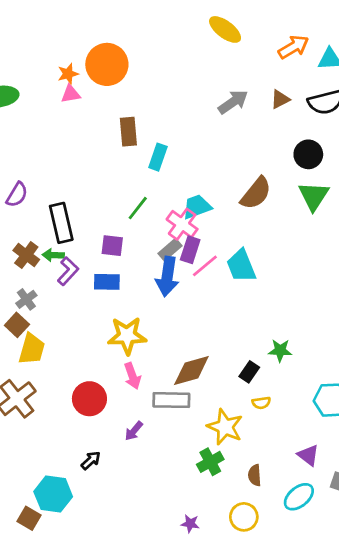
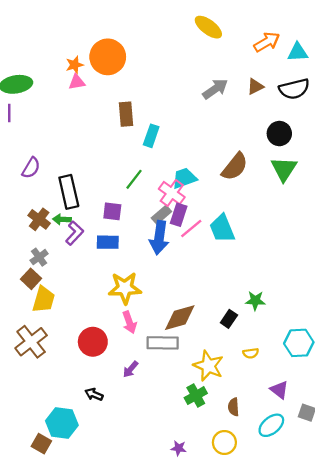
yellow semicircle: (261, 403) -> (251, 353), moved
black arrow: (91, 460) -> (94, 394), turned -114

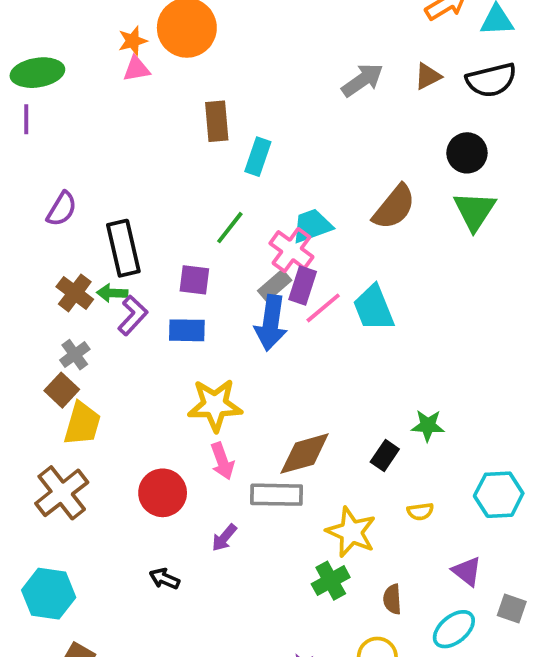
cyan hexagon: (62, 423) -> (49, 594), moved

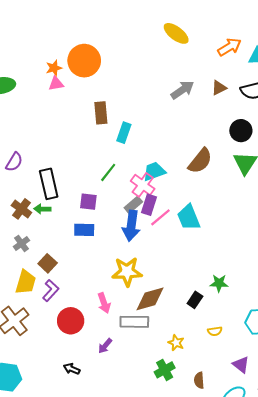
purple L-shape: (133, 315) -> (51, 290), moved
brown square: (62, 390) -> (48, 263), moved
yellow star: (215, 405) -> (127, 272), moved
yellow star: (351, 532) -> (176, 343), size x0.6

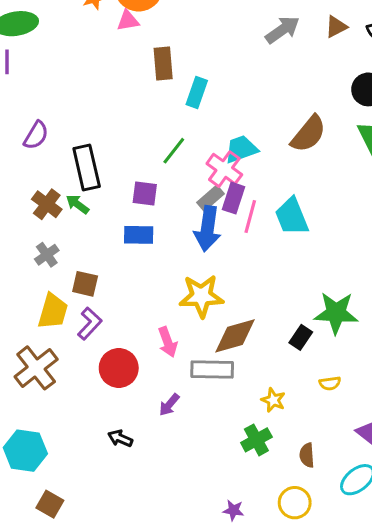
pink triangle: (56, 84) -> (128, 21), moved
green arrow: (42, 209) -> (77, 204), turned 35
pink line: (160, 217) -> (250, 216), turned -35
brown square: (48, 263) -> (85, 284), turned -30
green star: (219, 283) -> (336, 313), size x1.6

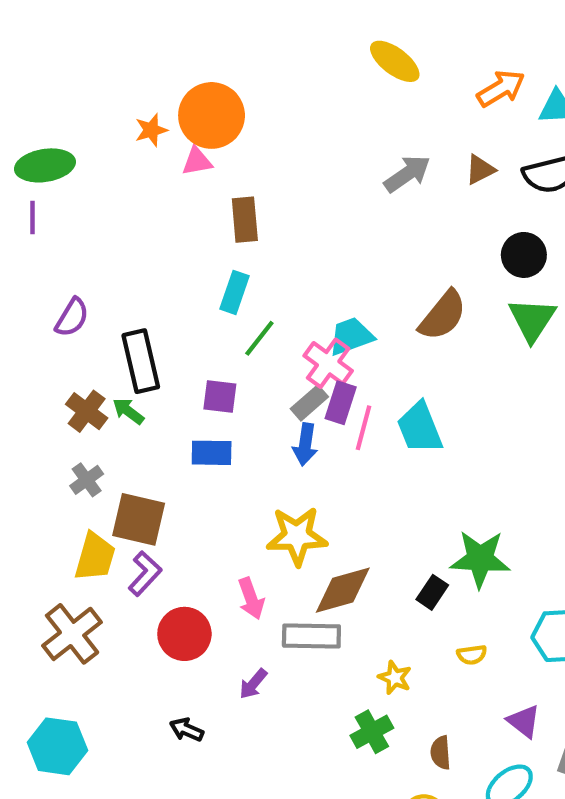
cyan rectangle: (197, 93) -> (234, 292), moved
blue arrow: (207, 229) -> (305, 444), size x0.7
brown square: (85, 284) -> (139, 519), size x1.5

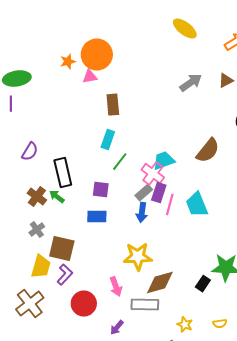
yellow semicircle: (472, 655) -> (220, 324), moved

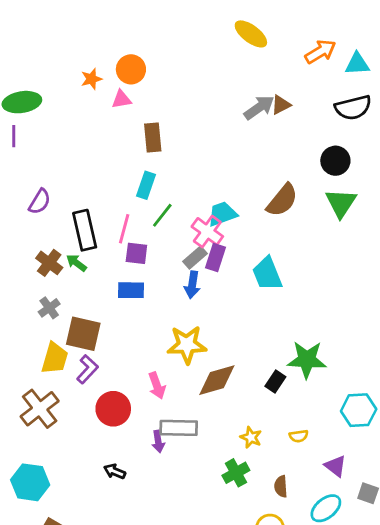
orange circle: (97, 55) -> (131, 69), size x0.7
brown triangle: (226, 81) -> (281, 105), moved
pink line: (170, 205) -> (124, 229), moved
gray rectangle: (145, 305) -> (179, 428), moved
purple arrow: (117, 328) -> (158, 441), turned -49

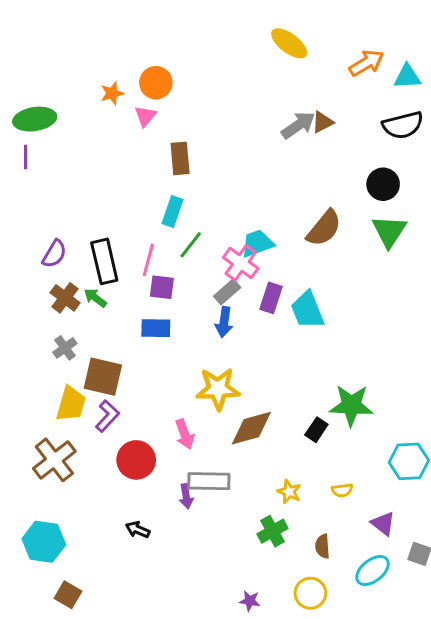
pink triangle: (121, 99) -> (145, 116), turned -40
purple semicircle: (40, 202) -> (54, 254), moved
purple rectangle: (215, 257) -> (271, 298), moved

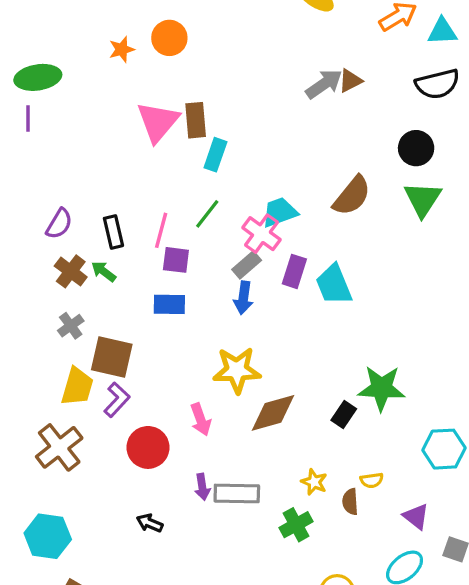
pink triangle: (145, 116) -> (158, 122), moved, size x1.8
cyan rectangle: (173, 211) -> (215, 155), moved
black rectangle: (104, 261) -> (113, 232), size x0.7
gray rectangle: (209, 481) -> (237, 493), moved
brown semicircle: (322, 546) -> (350, 502), moved

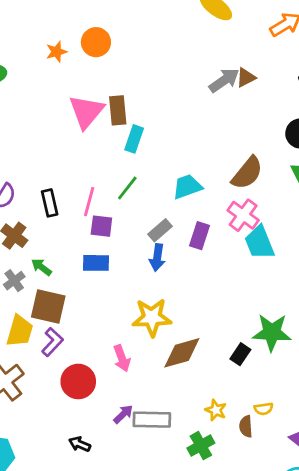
pink cross: (261, 234) -> (243, 215), moved
green arrow: (104, 271) -> (41, 267), moved
cyan trapezoid: (334, 285) -> (259, 242), moved
purple arrow: (202, 487) -> (123, 414), turned -125

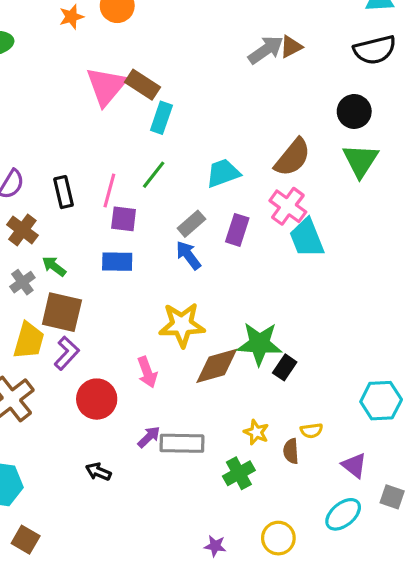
brown rectangle: (118, 110) -> (142, 85), turned -52
blue arrow: (157, 257) -> (188, 255), turned 135
green star: (272, 332) -> (259, 344), moved

